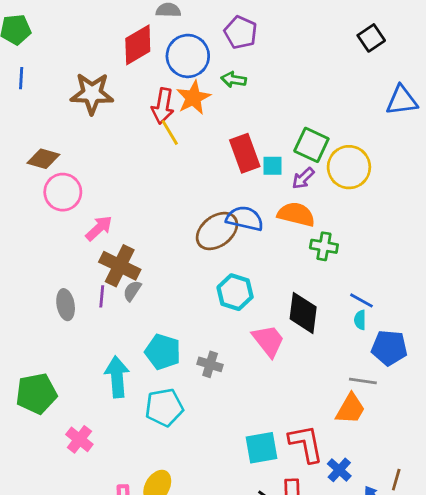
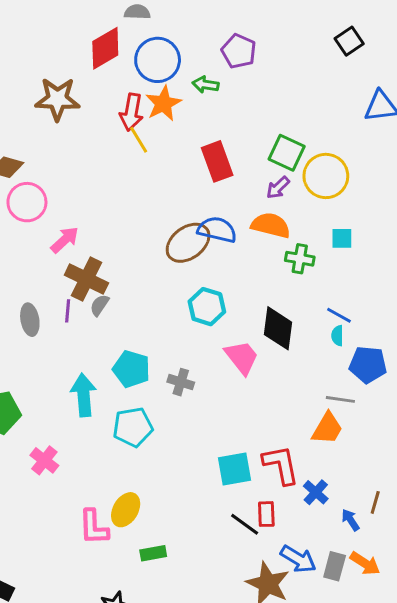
purple pentagon: (241, 32) -> (239, 51), moved
cyan square: (273, 166) -> (342, 238), moved

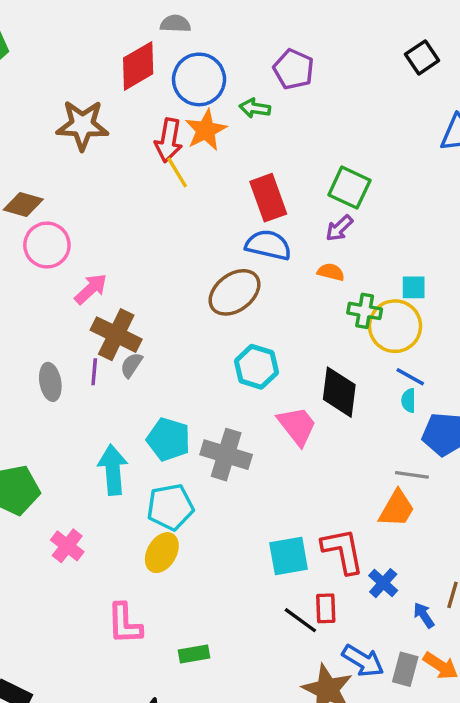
yellow circle: (326, 176) -> (395, 326), moved
orange semicircle: (271, 225) -> (331, 272), size x0.6
blue semicircle: (217, 230) -> (268, 245), moved
gray cross: (181, 382) -> (226, 455), size x1.6
yellow ellipse: (126, 510) -> (162, 553), moved

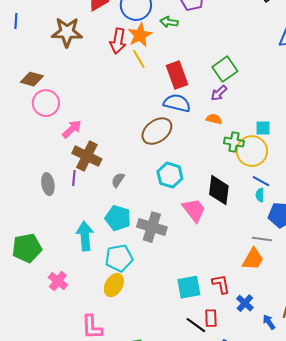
yellow line: (177, 172) -> (139, 59), moved
green square: (349, 188) -> (225, 69), turned 30
gray semicircle: (131, 365) -> (118, 180), moved
red L-shape: (343, 551) -> (221, 284), size x0.7

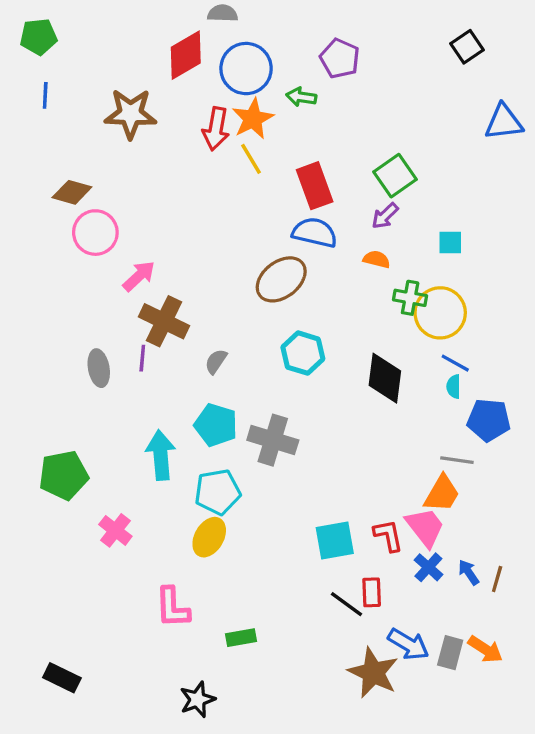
cyan square: (263, 128) -> (450, 243), moved
pink trapezoid: (194, 210) -> (425, 527), moved
blue arrow: (269, 322) -> (469, 572), moved

